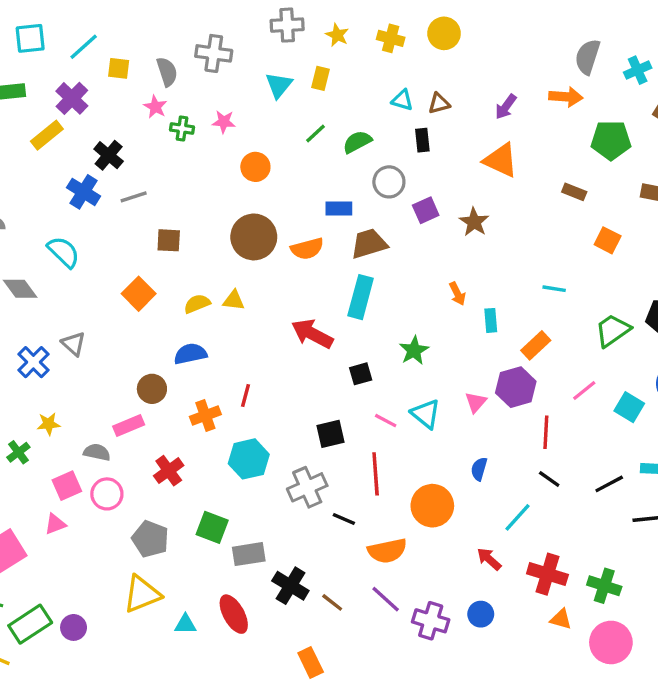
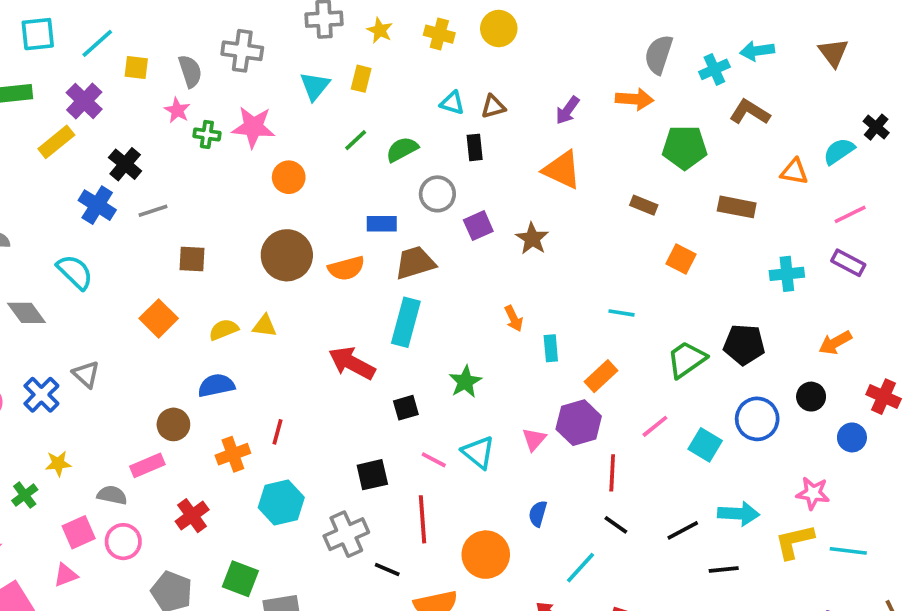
pink star: (224, 122) -> (253, 127), size x1.6

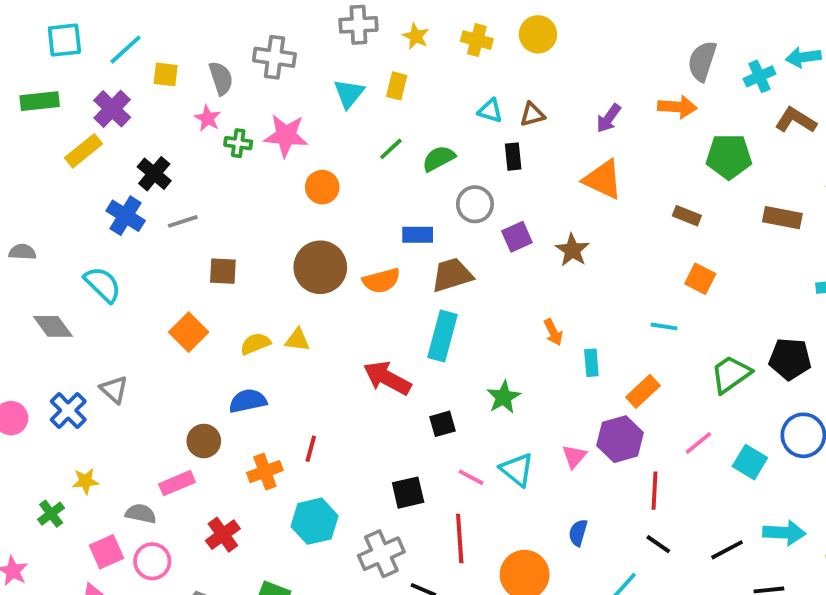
orange square: (681, 259) -> (700, 279), moved

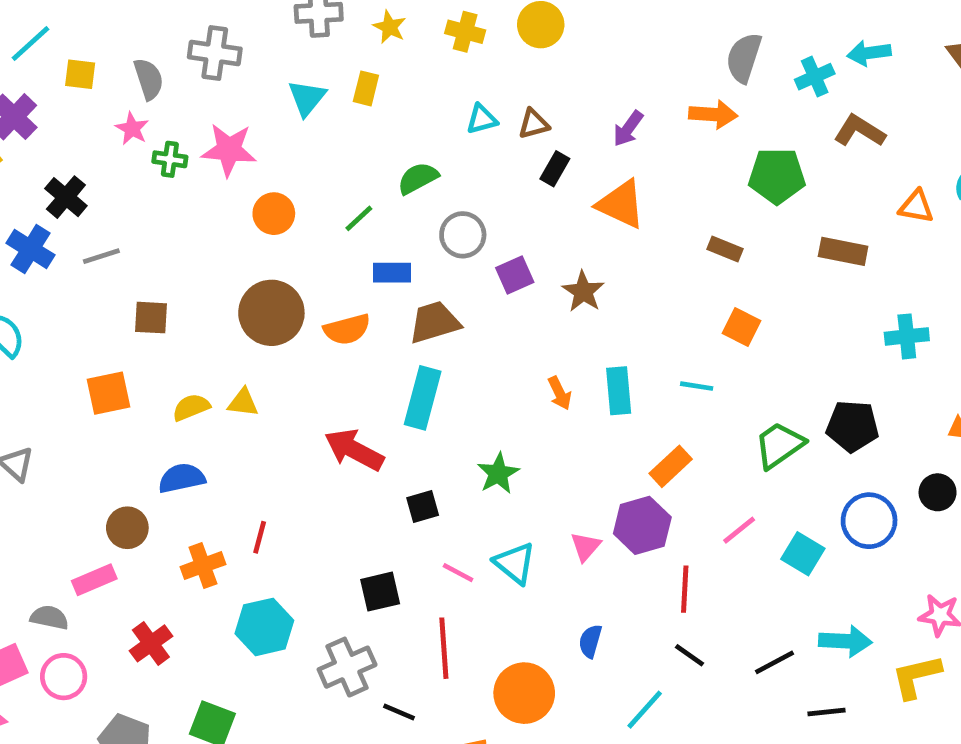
cyan triangle: (490, 111) -> (482, 119), turned -32
green line: (391, 149) -> (359, 218), moved
black rectangle: (513, 157) -> (555, 169), moved, turned 36
orange square: (189, 332) -> (108, 393), turned 33
cyan rectangle: (591, 363) -> (619, 391), moved, size x1.4

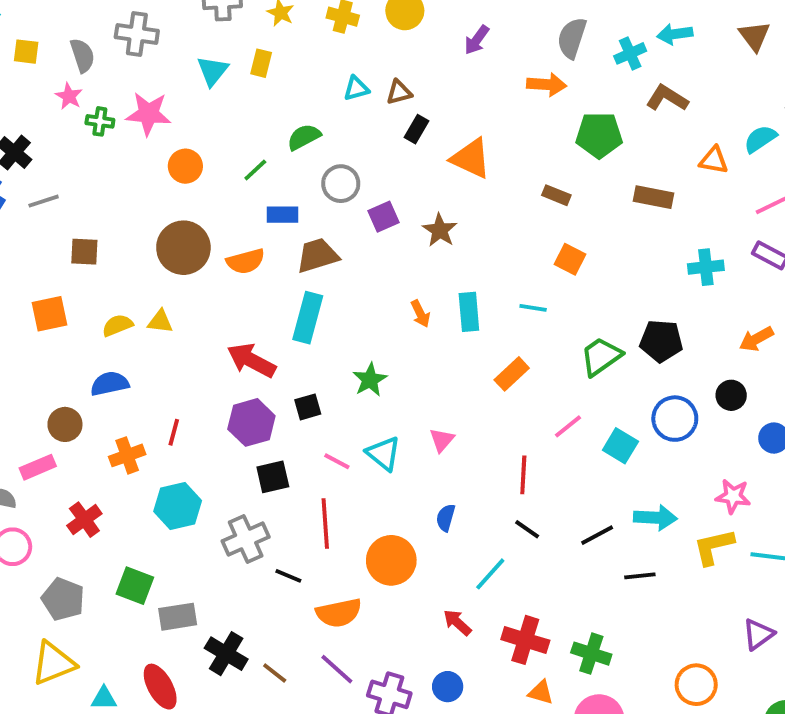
purple arrow: (628, 129) -> (477, 40), moved
purple hexagon: (642, 525) -> (251, 422), moved

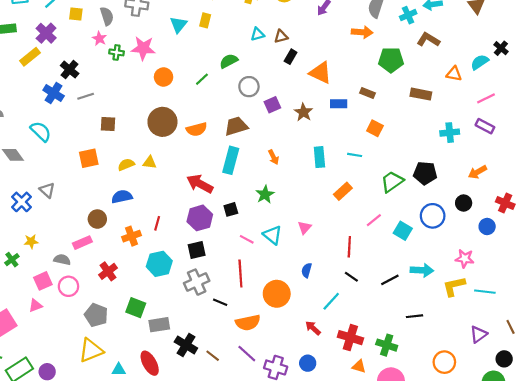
blue rectangle: (282, 215) -> (339, 104), moved
orange arrow: (420, 314) -> (274, 157), moved
black square: (273, 477) -> (197, 250), moved
black line: (640, 576) -> (414, 316), moved

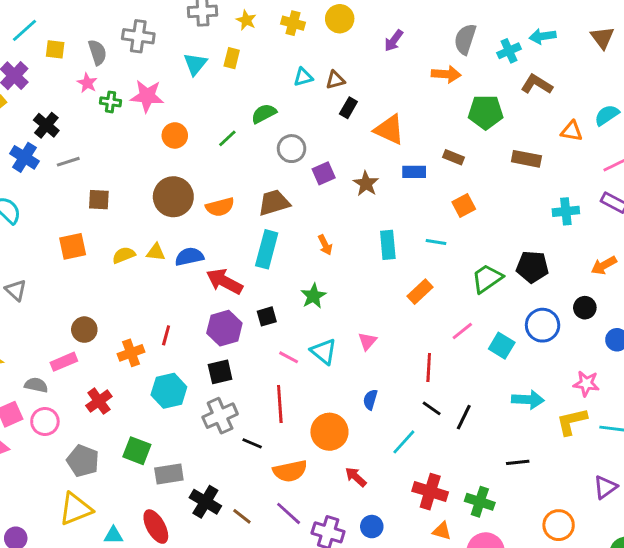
orange square: (375, 128) -> (464, 206), turned 35
blue semicircle: (122, 197) -> (189, 257), moved
black line: (390, 280) -> (464, 417), moved, turned -36
red arrow: (313, 328) -> (356, 477), moved

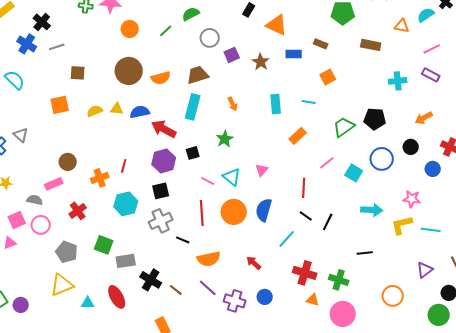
blue semicircle: (370, 400) -> (264, 210), size x1.6
orange circle: (329, 432) -> (234, 212), moved

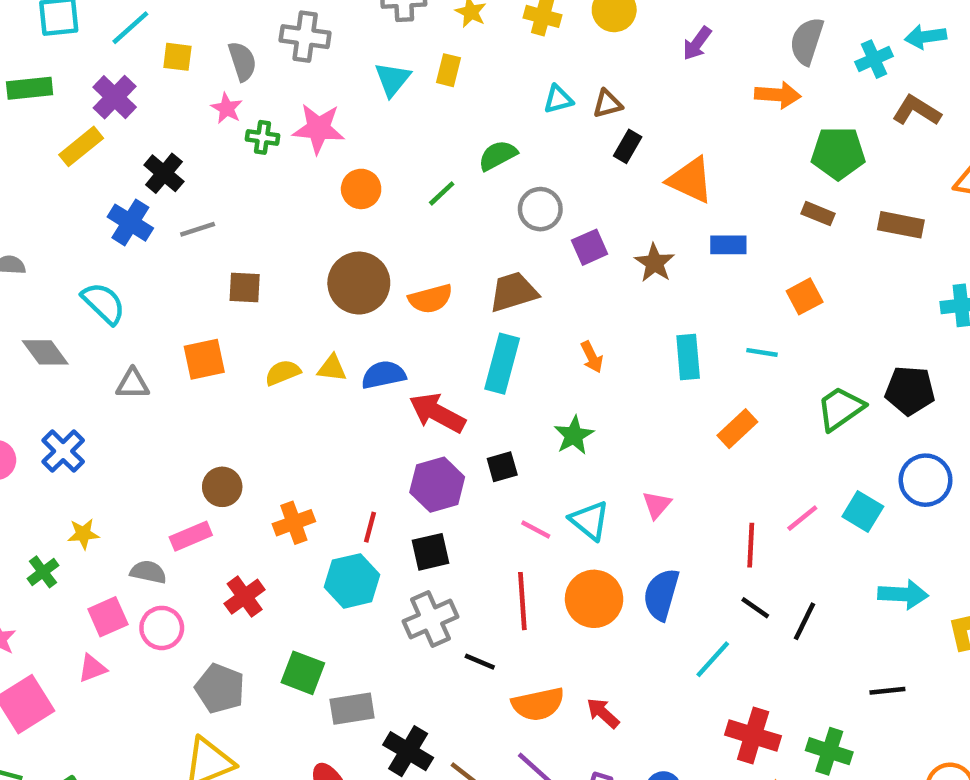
brown rectangle: (321, 44) -> (818, 214), moved
gray triangle: (21, 135) -> (133, 384), moved, turned -42
pink line: (327, 163) -> (802, 518), moved
red line: (124, 166) -> (370, 527), moved
red arrow: (254, 263) -> (603, 713), moved

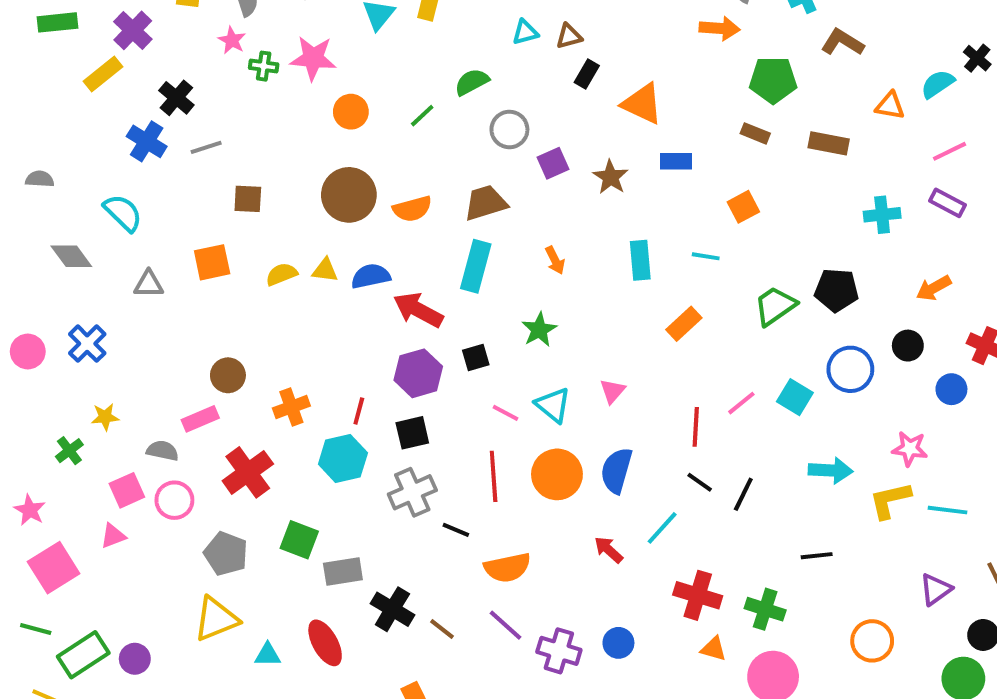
red cross: (245, 597) -> (248, 472), size x1.4
red arrow: (603, 713) -> (609, 550), moved

